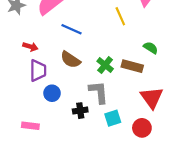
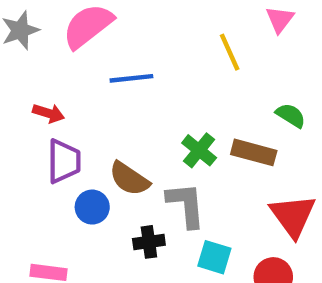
blue line: (72, 29) -> (131, 78), turned -30
brown semicircle: (70, 60) -> (129, 179), moved
cyan square: (113, 118) -> (214, 257), turned 35

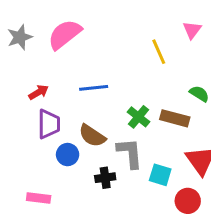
blue line: (131, 78) -> (94, 88), moved
red arrow: (49, 113) -> (39, 92), turned -48
cyan square: (214, 257) -> (160, 175), moved

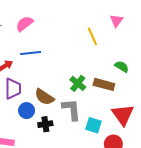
pink semicircle: (65, 34) -> (24, 24), size x0.7
blue line: (94, 88) -> (31, 53), moved
black cross: (105, 178) -> (45, 124), moved

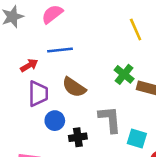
green cross: (78, 83) -> (124, 74), moved
brown semicircle: (44, 97) -> (74, 87), moved

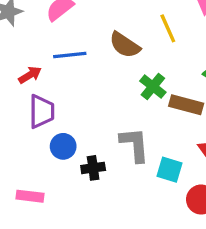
brown semicircle: (74, 87) -> (125, 45), moved

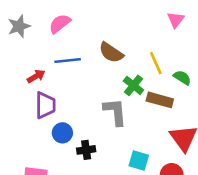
yellow line: (168, 28) -> (156, 63), moved
gray L-shape: (135, 145) -> (115, 112), moved
cyan square: (170, 170) -> (139, 160), moved

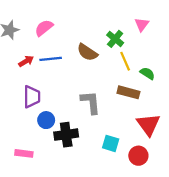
red arrow: (36, 76) -> (26, 61), moved
green cross: (133, 85) -> (115, 39), moved
black cross: (86, 150) -> (66, 135), size x1.5

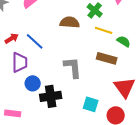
brown semicircle: (87, 52) -> (70, 22), turned 150
blue line: (51, 59) -> (35, 41), moved, turned 48
red arrow: (26, 61) -> (12, 38), moved
yellow line: (125, 61) -> (104, 30), turned -48

